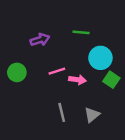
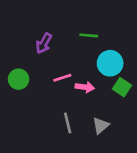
purple arrow: (40, 40) -> (44, 43), turned 138

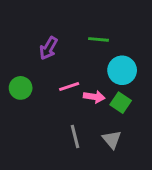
green square: (122, 87) -> (121, 103), moved
gray triangle: (101, 126) -> (112, 139), turned -30

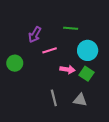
pink line: (69, 86) -> (50, 50), moved
gray triangle: (112, 139) -> (80, 100), turned -40

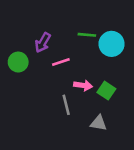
cyan circle: (88, 50) -> (112, 44), moved
green circle: (15, 63) -> (18, 62), moved
gray line: (54, 98) -> (66, 105), moved

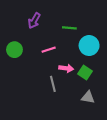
purple arrow: (43, 43) -> (34, 21), moved
cyan circle: (112, 44) -> (89, 45), moved
gray triangle: (99, 123) -> (88, 97), moved

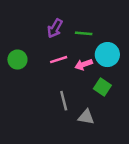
purple arrow: (34, 21) -> (55, 28), moved
pink arrow: (66, 68) -> (84, 65), moved, turned 152
gray triangle: (88, 97) -> (86, 117), moved

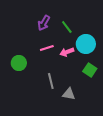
green line: (84, 33) -> (67, 27), turned 48
green circle: (17, 60) -> (19, 63), moved
green square: (102, 87) -> (90, 70), moved

